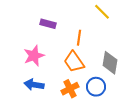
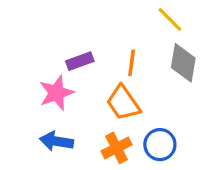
purple rectangle: (48, 24) -> (80, 61), moved, turned -35
gray diamond: (110, 63) -> (183, 63), moved

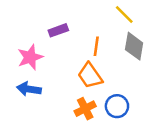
purple rectangle: (80, 61) -> (58, 30), moved
pink star: (56, 93) -> (30, 57), moved
blue arrow: (56, 141) -> (29, 89), moved

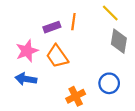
orange line: (96, 46) -> (73, 22), moved
orange trapezoid: (90, 76) -> (57, 56), moved
blue circle: (117, 106) -> (109, 83), moved

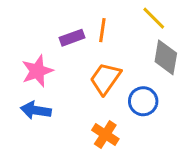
orange trapezoid: (57, 56) -> (105, 79), moved, turned 70
blue circle: (109, 83) -> (143, 101), moved
orange cross: (76, 96) -> (105, 135), turned -30

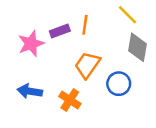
pink star: (37, 71) -> (31, 44), moved
orange cross: (105, 135) -> (70, 100), moved

